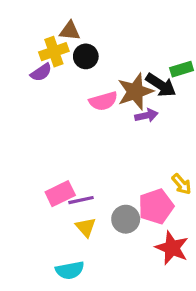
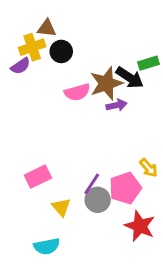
purple line: (81, 200) -> (92, 184), moved, turned -45

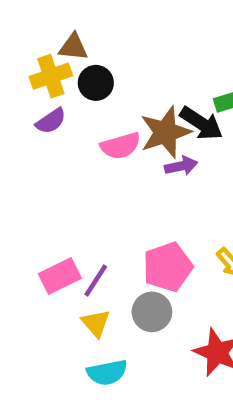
purple semicircle: (21, 66) -> (51, 121), moved
purple line: (92, 184) -> (96, 280), moved
pink pentagon: (125, 188) -> (168, 267), moved
cyan semicircle: (47, 246) -> (107, 373), moved

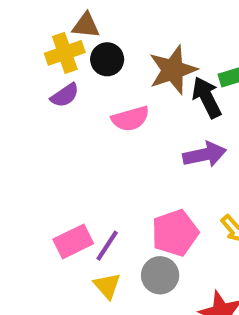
black arrow: (201, 123) -> (207, 97), turned -150
brown star: (165, 132) -> (173, 70), moved
purple arrow: (181, 166) -> (205, 155), moved, size x1.4

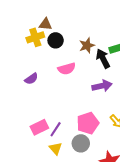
brown star: (173, 70) -> (87, 45), size x0.7
purple semicircle: (65, 95) -> (31, 79), moved

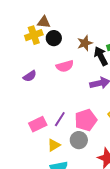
purple line: (56, 129) -> (60, 119), moved
yellow triangle: (56, 148) -> (54, 145), turned 40

